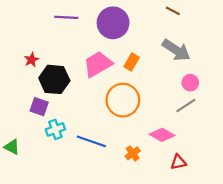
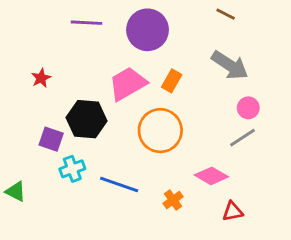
black hexagon: (54, 79) -> (87, 119), moved

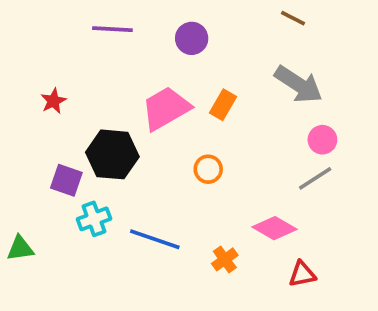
purple circle: (148, 30) -> (192, 38), size x0.6
orange circle: (160, 131) -> (208, 169), size x0.5
green triangle: (16, 192) -> (20, 248), turned -35

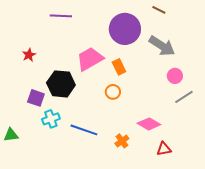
purple circle: (192, 38) -> (125, 29), moved, size x1.8
orange rectangle: (223, 105) -> (119, 67), moved, turned -56
gray line: (315, 178) -> (184, 97), moved

